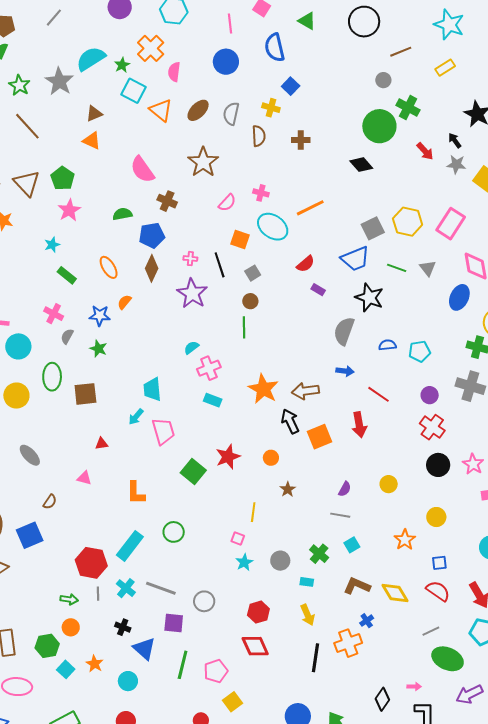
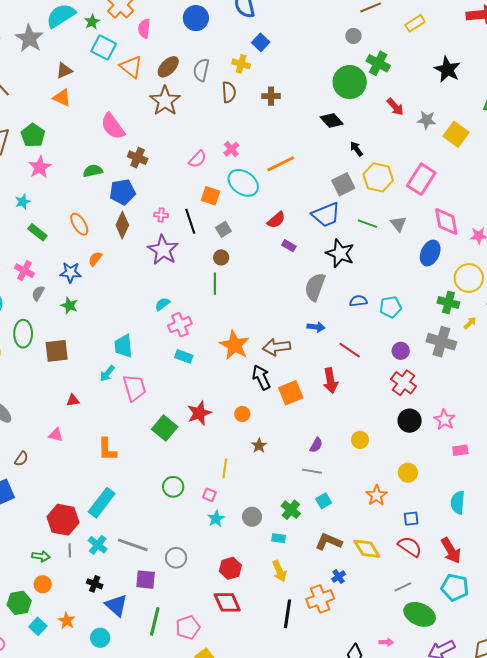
black arrow: (455, 140) -> (356, 149), moved
brown star: (203, 162) -> (165, 101), moved
pink cross: (261, 193) -> (231, 149), turned 35
green circle: (174, 532) -> (173, 487), moved

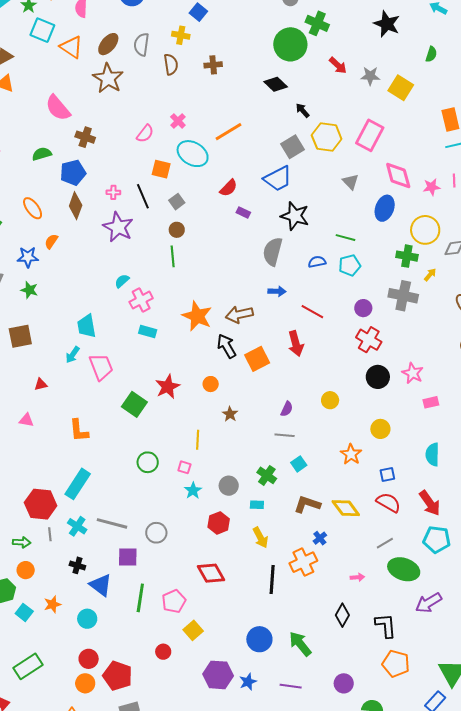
green line: (367, 224) -> (346, 238), moved
red hexagon: (230, 568) -> (219, 523), moved
orange star: (67, 621) -> (52, 604), turned 30
pink arrow: (386, 642) -> (357, 577), moved

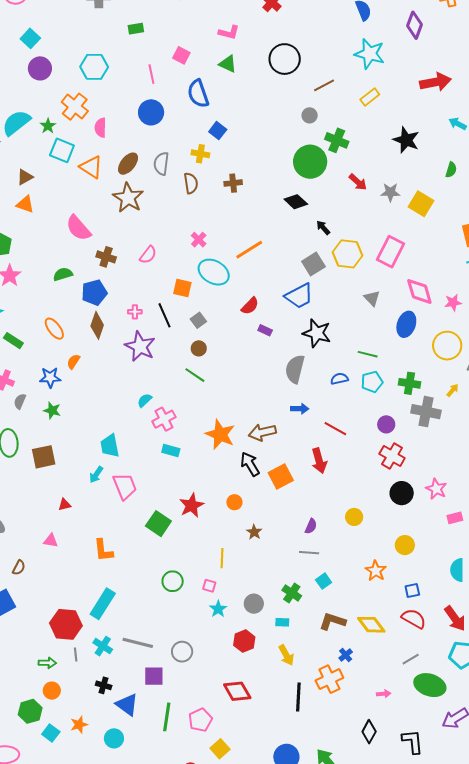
pink semicircle: (145, 134) -> (148, 255), moved
green line: (173, 256) -> (195, 375), turned -50
green cross: (407, 256) -> (409, 383), moved

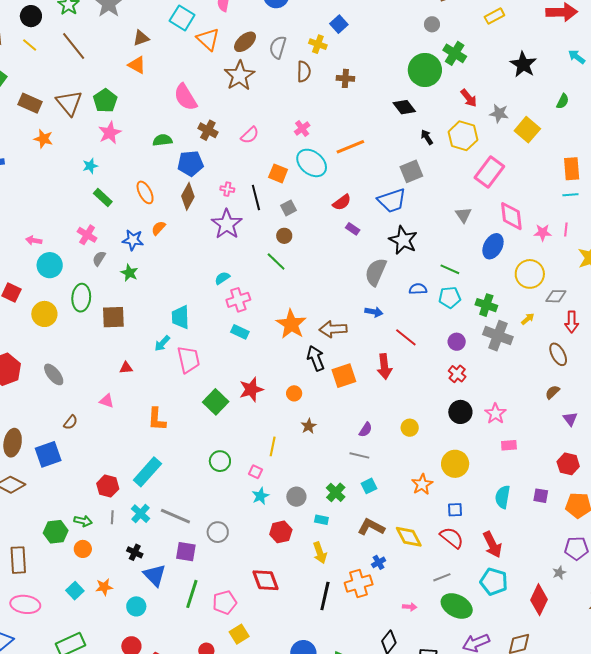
yellow hexagon: (347, 254) -> (463, 136), moved
red cross: (392, 456) -> (457, 374), size x0.7
yellow circle: (405, 545) -> (455, 464), size x1.4
red hexagon: (66, 624) -> (108, 486), size x0.7
green hexagon: (30, 711) -> (56, 532), moved

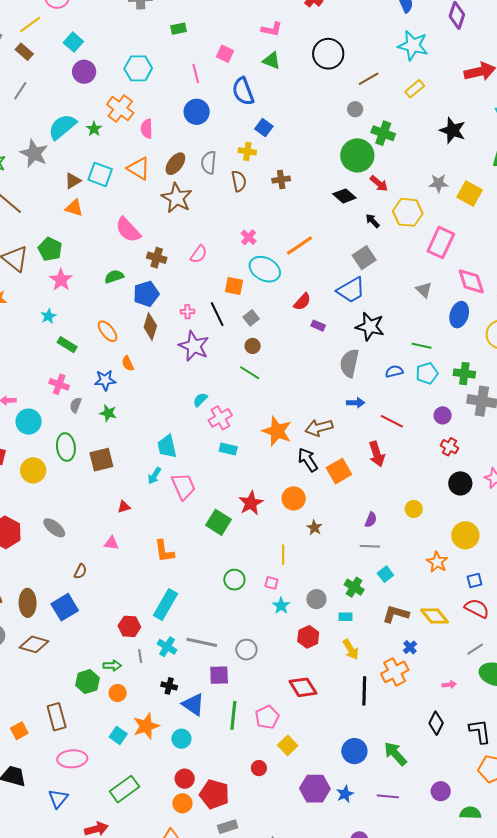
cyan square: (182, 18) -> (100, 174), moved
red arrow: (469, 98) -> (379, 183), moved
orange semicircle: (158, 228) -> (128, 363), turned -56
orange circle: (294, 393) -> (294, 498), size x1.5
orange star: (104, 587) -> (146, 726), size x1.5

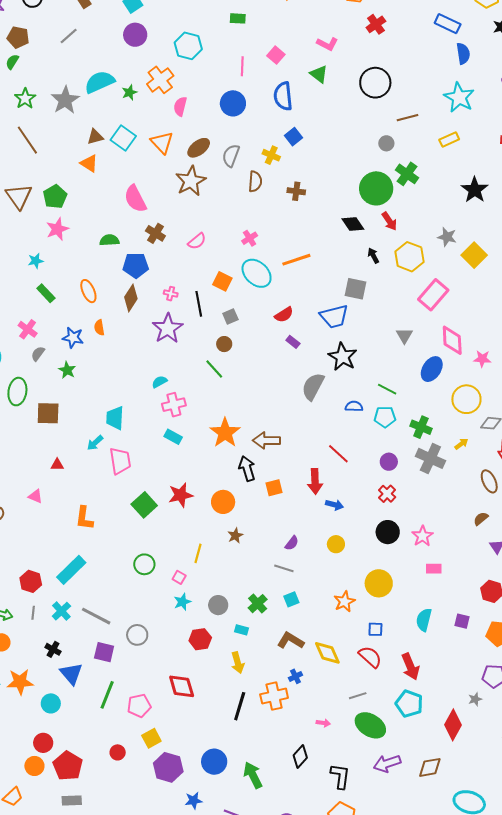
gray square: (364, 258) -> (355, 289), turned 30
blue arrow: (356, 403) -> (334, 505), moved
orange square: (339, 471) -> (274, 488), size x0.7
purple hexagon: (315, 789) -> (168, 767), moved

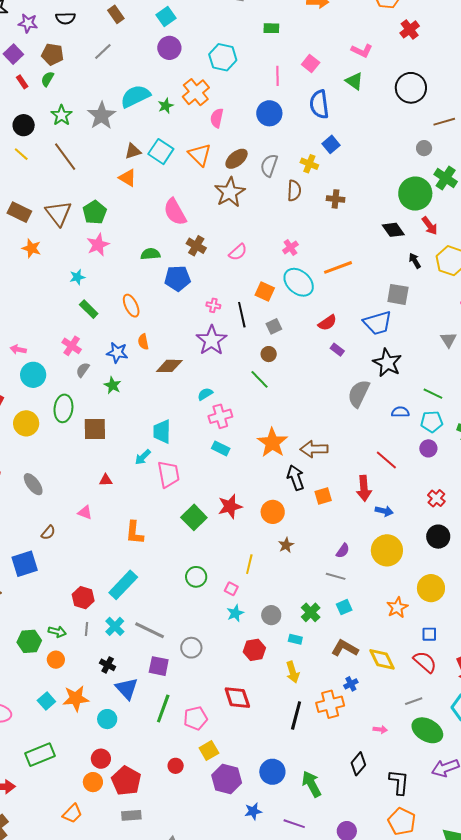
brown diamond: (131, 298) -> (169, 366), moved, turned 60
purple circle: (389, 462) -> (428, 448), moved
yellow circle: (336, 544) -> (387, 550), size x1.8

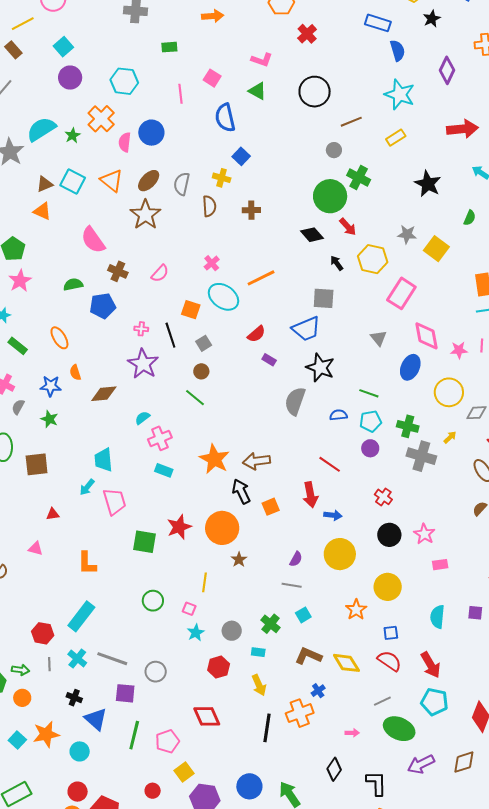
blue circle: (269, 113) -> (151, 133), moved
orange circle: (273, 512) -> (222, 528), size x1.4
green square: (194, 517) -> (144, 542), turned -30

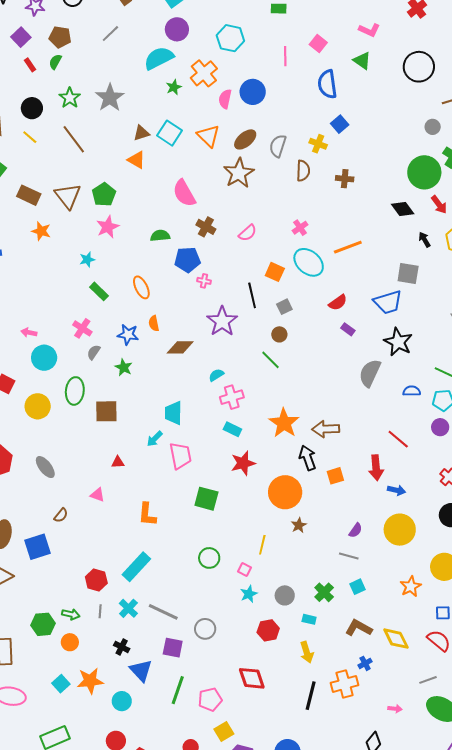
cyan semicircle: (41, 129) -> (159, 58), moved
pink cross: (141, 329) -> (204, 281), moved
red star: (179, 527) -> (243, 463), moved

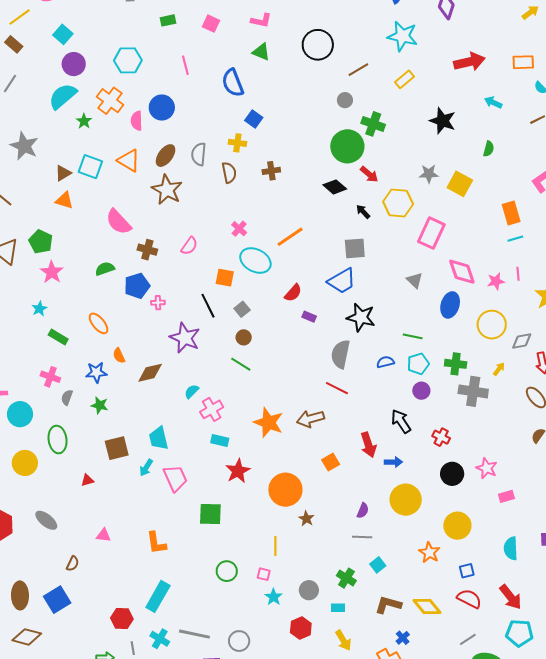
pink square: (318, 43) -> (211, 24), moved
brown square: (106, 411) -> (117, 448), moved
red line: (398, 439) -> (337, 388), moved
black arrow: (308, 458) -> (401, 421), moved
red triangle: (118, 462) -> (87, 480), moved

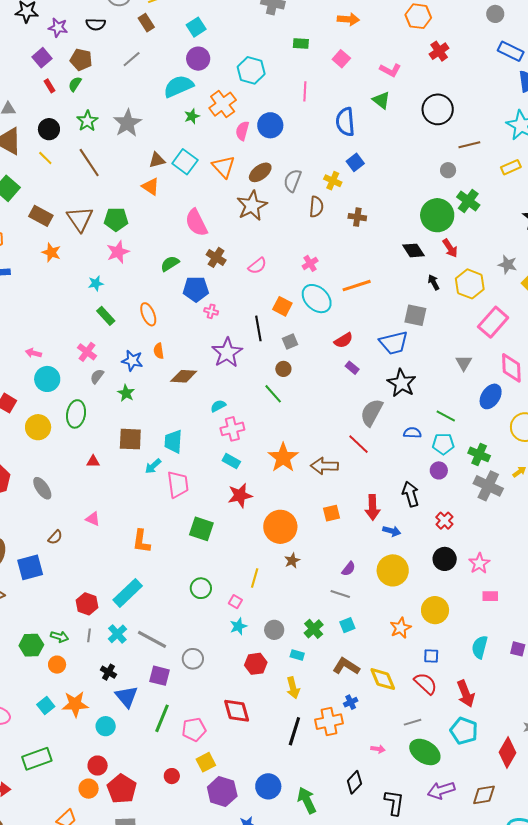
green pentagon: (41, 242) -> (116, 219), turned 30
green semicircle: (105, 269) -> (170, 264), turned -30

